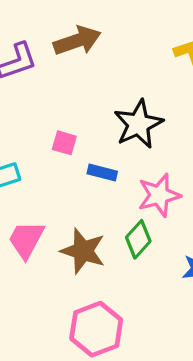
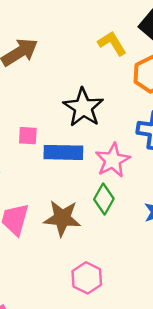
blue rectangle: (102, 173) -> (63, 152), size x1.6
pink hexagon: (96, 329) -> (87, 278), size x0.7

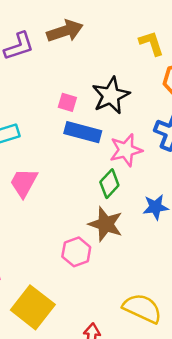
pink square: (28, 136) -> (67, 102), moved
brown star: (62, 218) -> (106, 224), moved

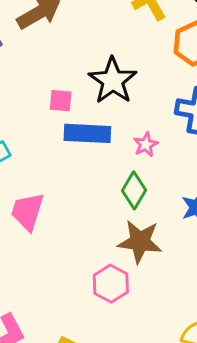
pink star: (126, 150) -> (146, 144), size x0.6

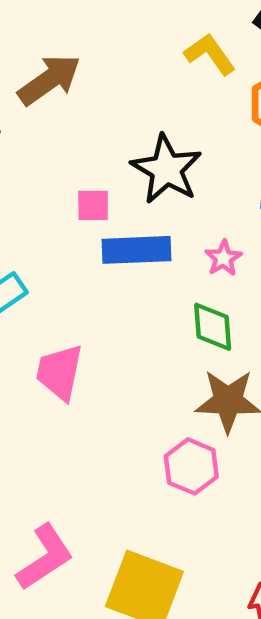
green diamond: (134, 190) -> (213, 327), turned -30

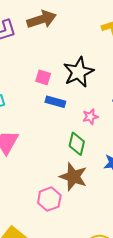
blue rectangle: (137, 250) -> (55, 102), size x0.7

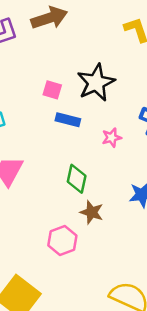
green diamond: (77, 144) -> (77, 179), moved
brown star: (73, 177) -> (92, 212), size x0.7

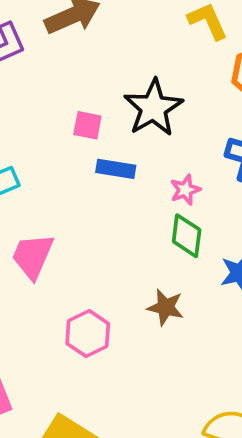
green diamond: (77, 179) -> (187, 236), moved
pink hexagon: (62, 241) -> (88, 334), moved

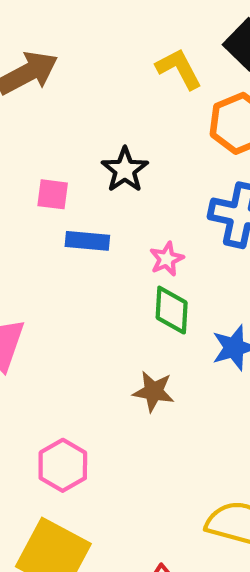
black star: (153, 108) -> (125, 170), size x0.7
pink hexagon: (88, 334) -> (63, 465), moved

